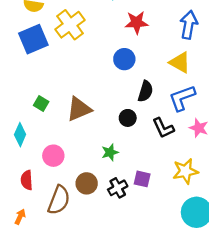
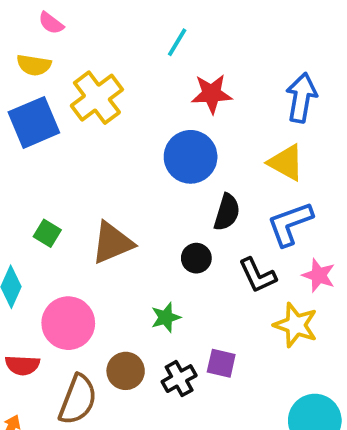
blue circle: (124, 59) -> (191, 157), size x1.4
pink circle: (53, 156) -> (68, 323), size x1.4
yellow star: (185, 171) -> (296, 325), moved, turned 30
red semicircle: (27, 180) -> (22, 365), turned -84

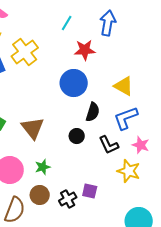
blue arrow: (301, 98) -> (108, 23), moved
brown triangle: (112, 243) -> (33, 128), turned -45
green star: (166, 317) -> (43, 167), moved

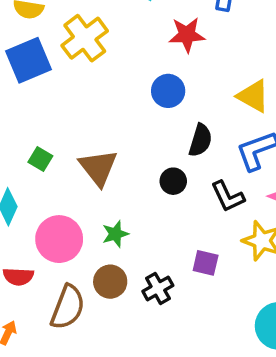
blue circle: (74, 83) -> (168, 91), size x0.7
purple square: (90, 191) -> (206, 263), moved

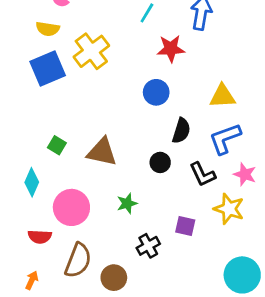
yellow triangle: (253, 96) -> (222, 96), turned -32
brown triangle: (98, 168) -> (102, 152), turned -40
green star: (115, 234) -> (127, 203), moved
brown circle: (110, 282) -> (114, 278), moved

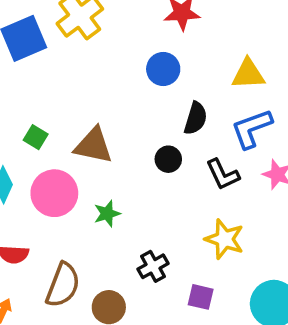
green star: (127, 203) -> (107, 214), moved
pink circle: (71, 207) -> (54, 193), moved
yellow star: (229, 209) -> (224, 239), moved
purple square: (185, 226) -> (201, 297), moved

